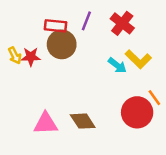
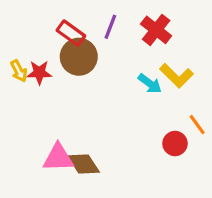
red rectangle: (55, 26) -> (71, 33), turned 30
red circle: (137, 112) -> (175, 143), size x0.6
brown diamond: (83, 121) -> (84, 164), moved

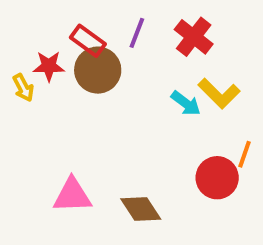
red star: (39, 73) -> (49, 66), moved
orange line: (197, 125) -> (245, 154), turned 55
red circle: (175, 143) -> (217, 178), size x1.4
brown diamond: (84, 164) -> (141, 209), moved

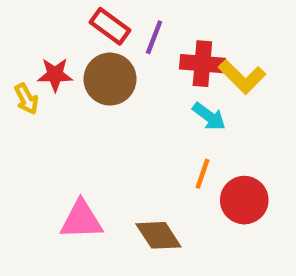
red cross: (194, 37) -> (202, 64), moved, turned -33
red rectangle: (88, 41) -> (110, 26), moved
yellow L-shape: (219, 94) -> (242, 77), moved
orange line: (245, 154) -> (202, 174), moved

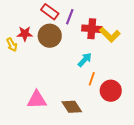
cyan arrow: (209, 116) -> (85, 60), moved, turned -84

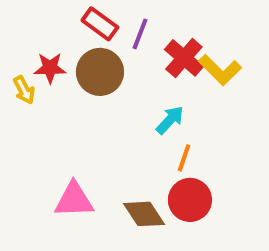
red cross: (92, 29) -> (184, 58), turned 36
red circle: (111, 91) -> (190, 200), moved

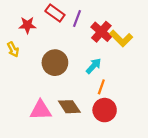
red star: (50, 68) -> (27, 25), moved
brown circle: (100, 72) -> (55, 63), moved
brown diamond: (144, 214) -> (69, 107), moved

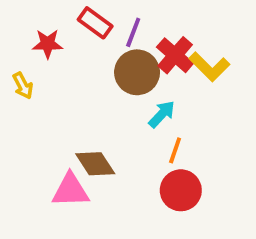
brown circle: (55, 63) -> (137, 72), moved
brown diamond: (69, 107) -> (95, 164), moved

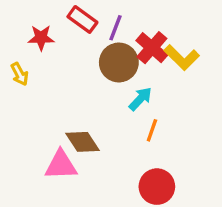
red circle: (181, 190) -> (157, 187), moved

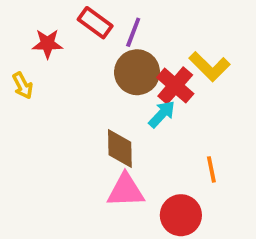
red cross: (152, 48) -> (175, 86), moved
orange line: (152, 130) -> (211, 169), moved, turned -30
brown diamond: (82, 142) -> (120, 148), moved, turned 32
pink triangle: (61, 165) -> (126, 190), moved

